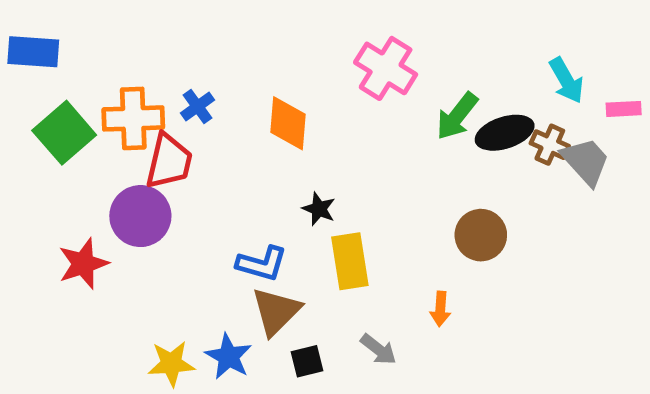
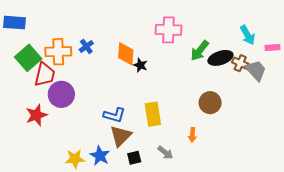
pink cross: (386, 68) -> (168, 30), turned -30
red trapezoid: (169, 161) -> (45, 75), moved
black star: (319, 209) -> (140, 65), moved

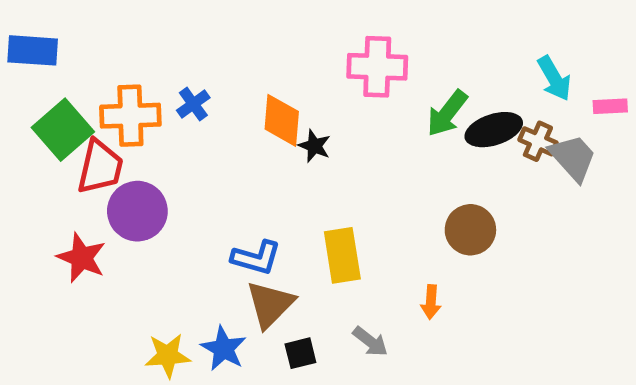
red star: (36, 115) -> (82, 258), turned -30

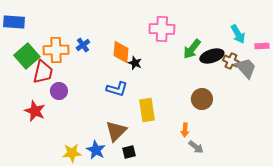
purple circle: (137, 211) -> (59, 91), size x0.7
blue L-shape: (256, 258) -> (117, 89), moved
gray arrow: (370, 342) -> (196, 147), moved

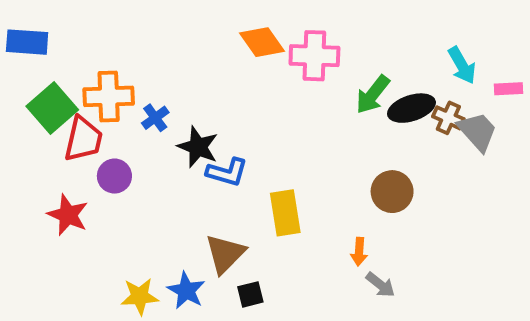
blue cross: (83, 45) -> (155, 118), moved
orange diamond: (121, 52) -> (262, 42), moved, turned -40
black star: (135, 63) -> (198, 147), moved, size x1.5

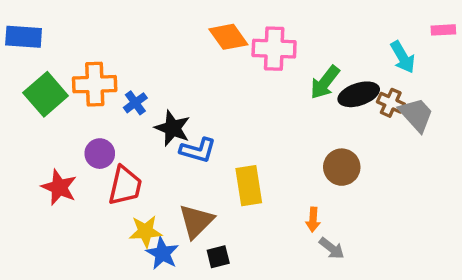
pink rectangle: (509, 89) -> (443, 30), moved
red trapezoid: (83, 139) -> (125, 186), moved
yellow star: (140, 296) -> (145, 231), moved

